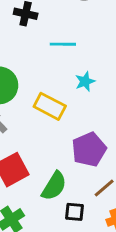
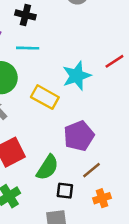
cyan line: (63, 44) -> (28, 48), moved
cyan star: (85, 81) -> (77, 76), size x1.6

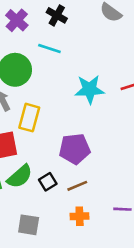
yellow rectangle: (45, 97) -> (29, 118), moved, turned 60
green semicircle: (47, 167) -> (20, 176), moved
black square: (65, 191) -> (48, 182), moved, turned 36

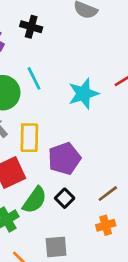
cyan line: (49, 48) -> (34, 78), moved, turned 60
purple pentagon: (75, 149) -> (64, 159), moved
brown line: (77, 186) -> (108, 194), moved

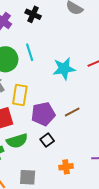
brown line: (108, 194) -> (72, 112), moved
black square: (65, 198) -> (47, 140), moved
green semicircle: (35, 200) -> (17, 141), turned 30

